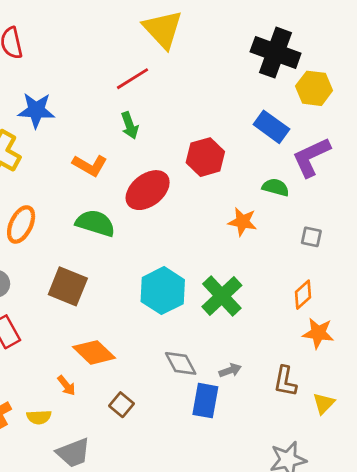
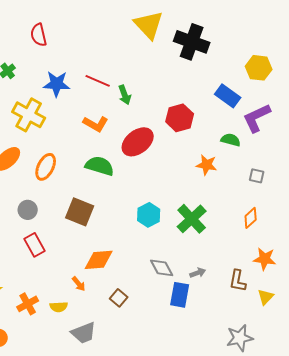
black cross: (276, 53) -> (192, 42), moved
red line: (132, 79) -> (98, 81), moved, turned 55
cyan hexagon: (163, 291) -> (149, 215), size x0.7
orange star: (318, 333) -> (265, 259), moved
orange diamond: (94, 352) -> (99, 260), turned -48

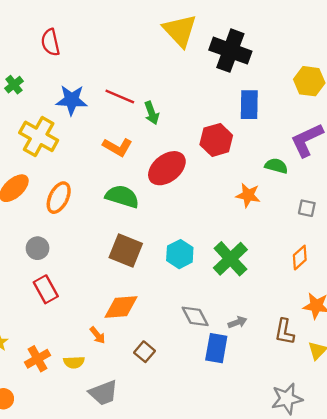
blue rectangle: (228, 96) -> (249, 105), moved, turned 55
brown square: (80, 212) -> (126, 251), moved

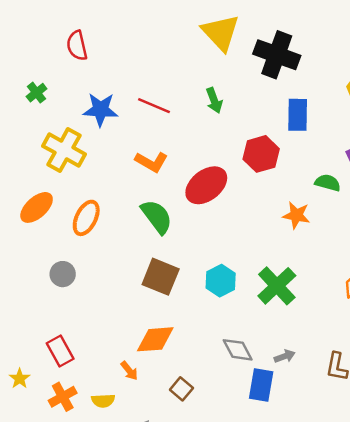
green arrow: (152, 113) -> (214, 100), moved
green semicircle: (122, 196) -> (157, 217), turned 36
red rectangle: (46, 289) -> (60, 351), moved

